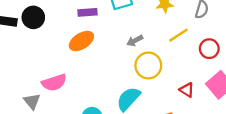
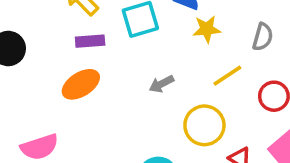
yellow circle: (148, 65) -> (204, 125), moved

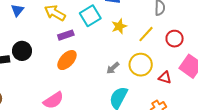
yellow star: (207, 29) -> (119, 26), moved
gray arrow: (161, 84) -> (113, 68), moved

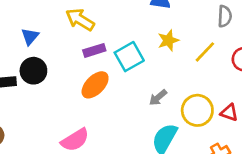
blue triangle: (17, 10) -> (30, 36), moved
cyan square: (90, 16) -> (129, 57), moved
yellow circle: (141, 65) -> (197, 110), moved

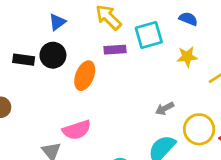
cyan square: (129, 57) -> (149, 35), moved
orange ellipse: (95, 85) -> (85, 76), moved, turned -36

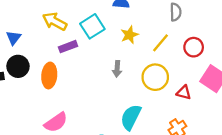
gray arrow: (165, 108) -> (117, 69), moved, turned -42
yellow circle: (199, 129) -> (155, 77), moved

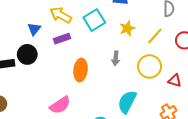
blue triangle: (14, 38) -> (34, 29), moved
purple rectangle: (68, 47) -> (62, 39), moved
orange ellipse: (49, 75) -> (81, 70), moved

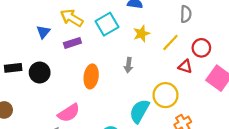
black circle: (27, 54) -> (40, 73), moved
yellow circle: (150, 66) -> (166, 95), moved
red triangle: (175, 81) -> (185, 66), moved

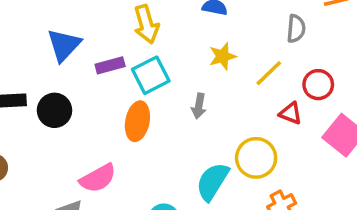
yellow arrow: (72, 18) -> (146, 24), moved, turned -140
cyan square: (107, 24) -> (151, 75), moved
blue triangle: (43, 32) -> (64, 45), size x1.5

